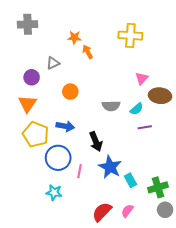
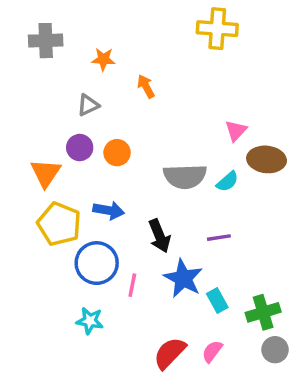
yellow cross: (130, 36) -> (217, 29), moved
orange star: (74, 38) -> (103, 59), moved
purple circle: (32, 77) -> (80, 148), moved
gray semicircle: (111, 106) -> (185, 176), size x1.4
purple line: (145, 127) -> (219, 238), moved

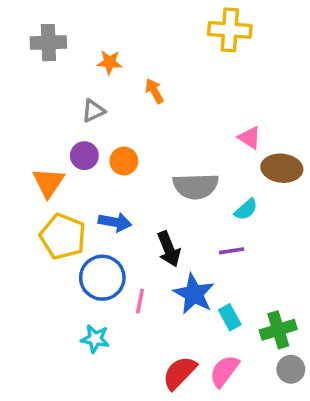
pink triangle: (236, 131) -> (250, 138), turned -40
cyan semicircle: (227, 182) -> (246, 209), moved
pink semicircle: (212, 351) -> (224, 371), size x1.4

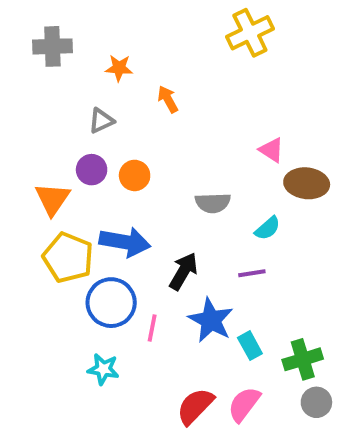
yellow cross: (230, 30) -> (250, 33), turned -30
gray semicircle: (196, 186) -> (213, 203), size x0.7
blue arrow: (115, 222) -> (125, 242), size x1.4
black arrow: (169, 249) -> (183, 271), turned -128

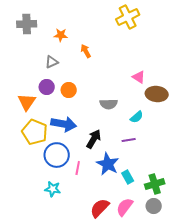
gray circle: (316, 402) -> (154, 206), moved

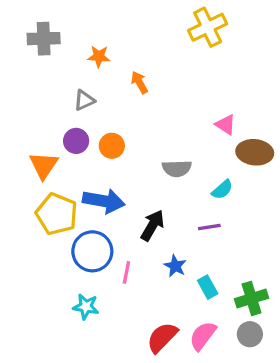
blue star: (108, 164) -> (175, 266), size x0.6

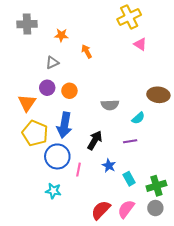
pink triangle: (226, 125) -> (140, 44), moved
blue arrow: (104, 201) -> (64, 125), turned 90

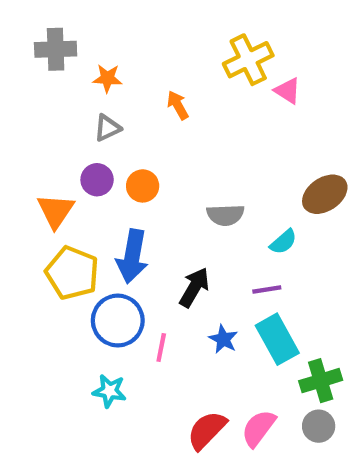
yellow cross: (129, 17) -> (248, 60), moved
orange star: (61, 35) -> (107, 78), moved
brown ellipse: (158, 95) -> (325, 194), turned -40
cyan rectangle: (129, 179) -> (277, 339), moved, size x1.6

